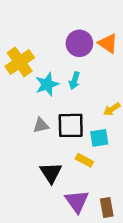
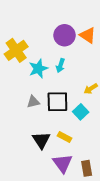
cyan square: (99, 138) -> (81, 112), turned -35
yellow rectangle: (84, 160) -> (65, 137), moved

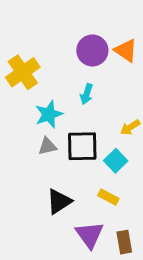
cyan star: (38, 69) -> (49, 114), moved
yellow rectangle: (65, 137) -> (108, 197), moved
black triangle: (41, 140) -> (59, 201), turned 30

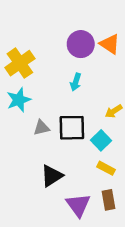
cyan star: (49, 114) -> (19, 100), moved
yellow rectangle: (108, 197) -> (106, 168), moved
brown rectangle: (124, 242) -> (109, 200), moved

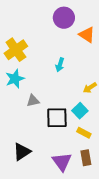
purple circle: (81, 44) -> (64, 18), moved
black square: (72, 128) -> (57, 118), moved
black triangle: (52, 176) -> (22, 152), moved

